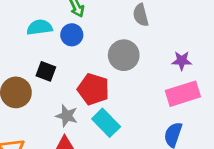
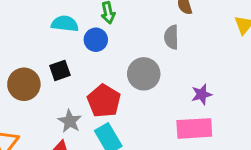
purple star: (182, 61) -> (202, 94), turned -30
black square: (46, 71) -> (60, 70), turned 36

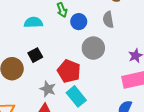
blue circle: (96, 40) -> (79, 22), moved

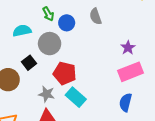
gray circle: (93, 48) -> (50, 44), moved

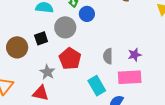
gray semicircle: (96, 16) -> (108, 56), moved
cyan rectangle: (76, 97) -> (97, 86), moved

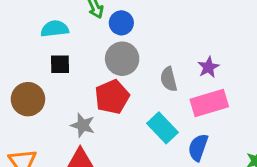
gray circle: (65, 27) -> (122, 59), moved
black square: (41, 38) -> (60, 64), moved, turned 32
red pentagon: (70, 59) -> (112, 97), turned 30

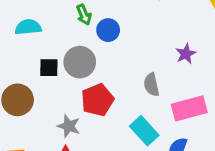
cyan semicircle: (55, 29) -> (28, 27), moved
gray circle: (122, 59) -> (80, 62), moved
purple star: (208, 67) -> (186, 54), moved

